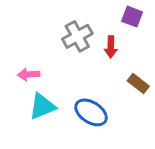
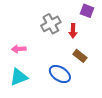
brown rectangle: (138, 84) -> (80, 56), moved
cyan triangle: (42, 106) -> (19, 77), moved

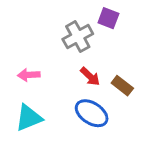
purple square: (87, 11) -> (108, 18), moved
red arrow: (73, 31) -> (90, 76), moved, turned -48

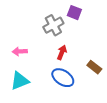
red arrow: (90, 76) -> (62, 52), turned -112
brown rectangle: (122, 86) -> (94, 67), moved

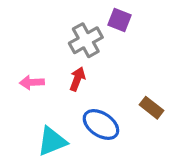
red arrow: (62, 52) -> (77, 79), moved
cyan triangle: (20, 81) -> (52, 141), moved

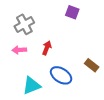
gray cross: (86, 40) -> (24, 24), moved

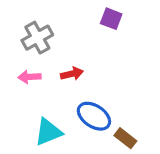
red arrow: (47, 48) -> (72, 74), turned 56
brown rectangle: (92, 65) -> (125, 138), moved

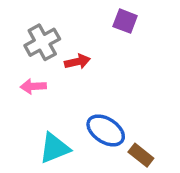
red arrow: (72, 74) -> (77, 62), moved

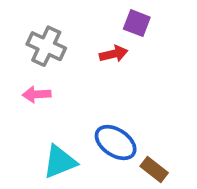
gray cross: (42, 42) -> (46, 46), turned -36
red arrow: (77, 62) -> (114, 54), moved

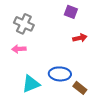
red arrow: (114, 54) -> (80, 38), moved
blue ellipse: (116, 143) -> (60, 74), turned -30

